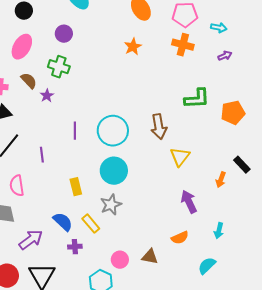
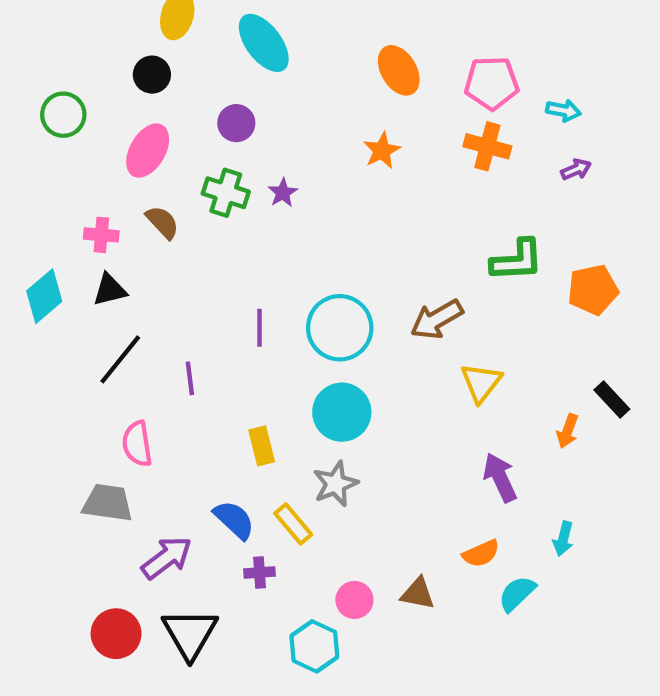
purple star: (47, 96) -> (283, 193), moved
brown arrow: (159, 127) -> (437, 319), turned 70
cyan semicircle: (207, 266) -> (517, 594), moved

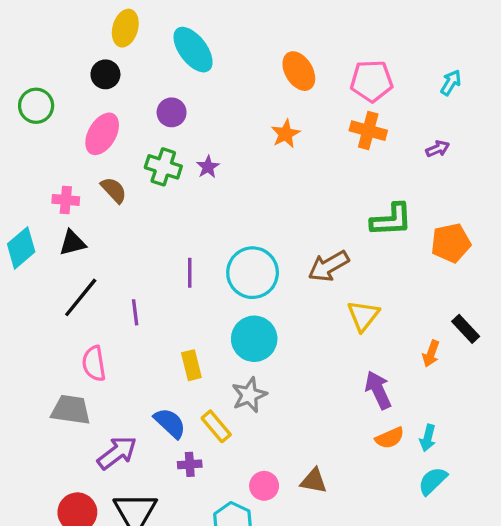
cyan arrow: (563, 110) -> (451, 83), moved, turned -70
orange semicircle: (481, 553) -> (390, 438), moved
cyan semicircle: (517, 594) -> (433, 481), moved

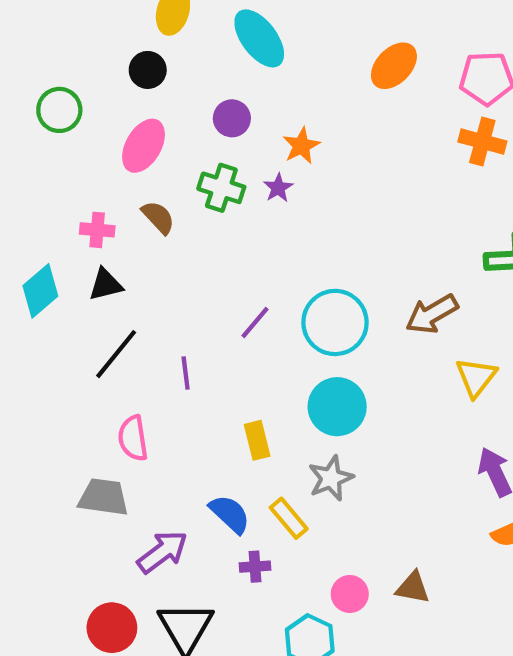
orange ellipse: (299, 71) -> (394, 66), turned 75
orange star: (286, 134) -> (301, 146), moved
purple line: (190, 273) -> (255, 322), turned 40

